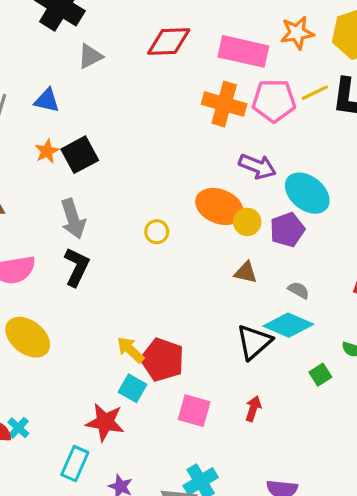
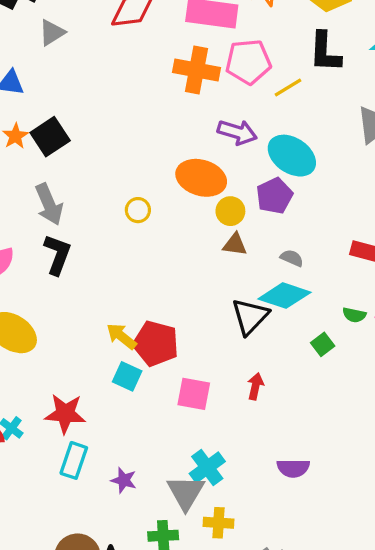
yellow line: (315, 93) -> (288, 88), moved
yellow circle: (247, 222) -> (230, 211), moved
red star: (105, 422) -> (65, 414), moved

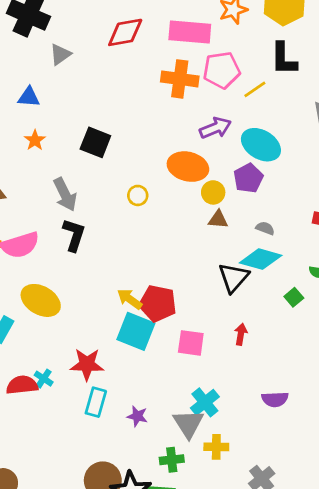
purple arrow: (237, 132) -> (215, 128), turned -36
black square: (50, 137) -> (95, 142), moved, turned -32
cyan square: (127, 376) -> (136, 331), size x1.6

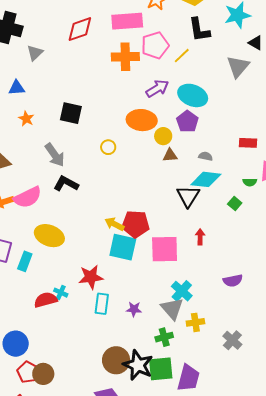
black L-shape: (74, 235) -> (66, 184), turned -70
pink square: (191, 343) -> (165, 249), size x1.4

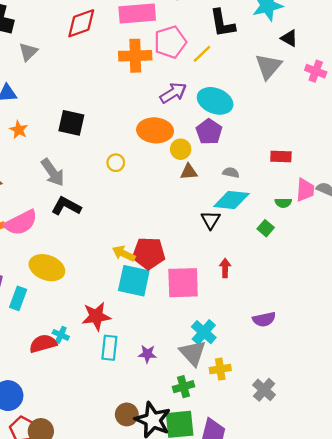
black triangle: (188, 196) -> (211, 220), size x0.7
brown circle: (116, 360) -> (127, 414), size x0.7

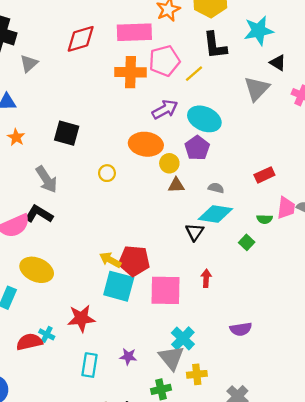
red rectangle: (281, 157) -> (264, 175), turned -30
black L-shape: (66, 206) -> (39, 214), moved
cyan rectangle: (109, 348) -> (89, 365), moved

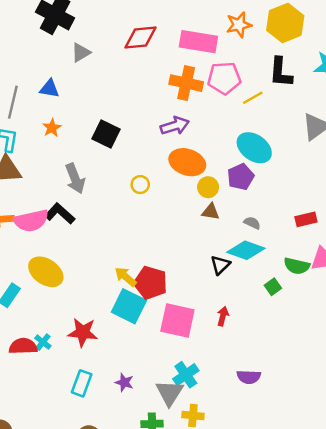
purple arrow: (165, 109) -> (175, 126), moved
green semicircle: (265, 219) -> (297, 266), size x1.5

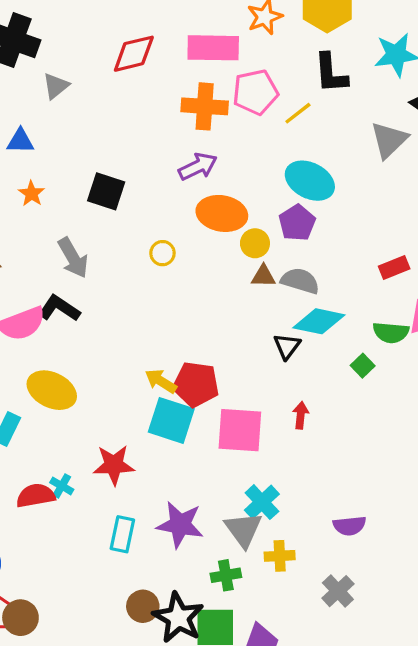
gray semicircle: (252, 223) -> (300, 281), moved, size x1.6
purple semicircle: (249, 377) -> (350, 526), moved
purple star: (124, 382) -> (180, 525), size x1.8

